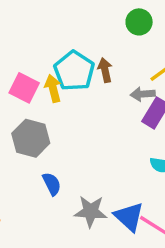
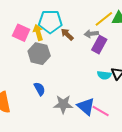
brown arrow: (105, 70) -> (67, 34), moved, turned -32
cyan pentagon: (74, 71) -> (50, 22), turned -30
gray hexagon: (31, 138) -> (39, 54), moved

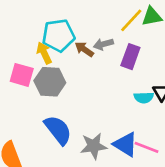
pink square: (21, 33) -> (22, 75), moved
gray arrow: (91, 34) -> (103, 44), moved
blue semicircle: (40, 89) -> (58, 130), size x1.6

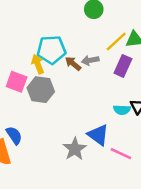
purple rectangle: (130, 57) -> (123, 66), moved
blue semicircle: (58, 130) -> (14, 135), moved, size x0.7
blue triangle: (125, 144) -> (98, 135), moved
gray star: (94, 146) -> (75, 149), turned -30

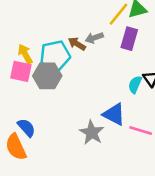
cyan pentagon: (51, 50) -> (55, 56), moved
yellow arrow: (38, 64) -> (25, 54), moved
cyan semicircle: (122, 110) -> (135, 85), turned 119

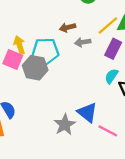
brown arrow: (77, 44) -> (68, 27), moved, turned -56
cyan semicircle: (135, 85) -> (111, 76), moved

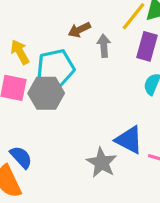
gray arrow: (83, 42) -> (104, 46), turned 105
yellow arrow: (19, 45) -> (20, 52), moved

